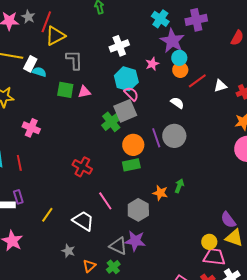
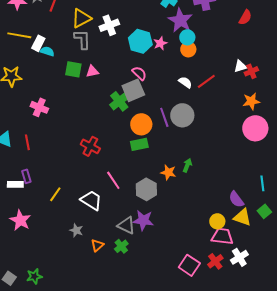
yellow triangle: (55, 36) -> (81, 18), moved
white cross: (119, 46) -> (109, 25), moved
cyan hexagon: (126, 79) -> (140, 41), moved
red line: (197, 81) -> (206, 81), moved
white triangle: (220, 86) -> (240, 66), moved

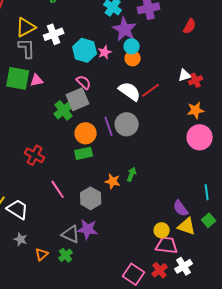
green square: (73, 69) -> (18, 78), size x1.4
white semicircle: (185, 82) -> (130, 91), size x1.6
white trapezoid: (91, 200) -> (18, 209), moved

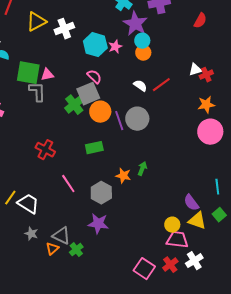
gray L-shape: (27, 48) -> (37, 92), moved
white semicircle: (130, 91) -> (140, 86), size x0.6
orange circle: (86, 133) -> (100, 112), moved
gray triangle: (71, 234) -> (61, 236), moved

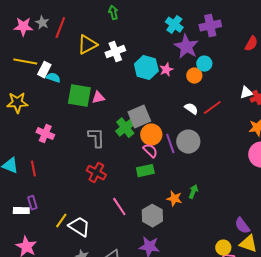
cyan circle: (142, 41) -> (204, 64), moved
pink semicircle: (94, 77) -> (150, 151), moved
gray L-shape: (37, 92) -> (96, 138), moved

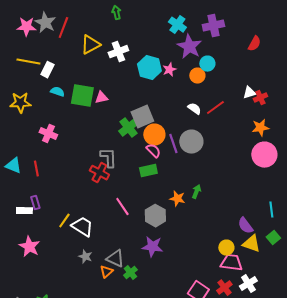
gray star: (42, 23) -> (45, 23), size x1.5
cyan semicircle: (53, 78) -> (57, 92), moved
gray L-shape: (96, 138) -> (108, 158), moved

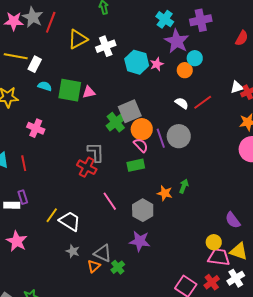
yellow triangle: (251, 244) -> (239, 251), moved

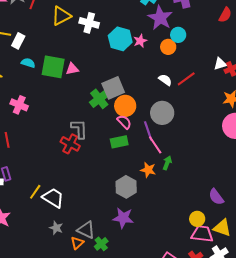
white cross: (106, 46) -> (89, 23), turned 36
purple line: (161, 138) -> (148, 131), moved
pink line: (110, 201) -> (155, 145), moved

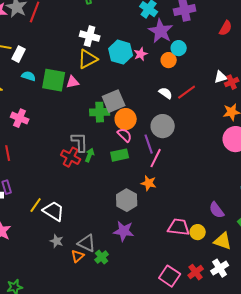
yellow triangle: (61, 16) -> (88, 59), moved
green cross: (99, 99) -> (100, 112), turned 36
pink line: (155, 145) -> (156, 158), turned 60
green arrow: (167, 163) -> (90, 155), moved
pink trapezoid: (202, 234) -> (179, 227), moved

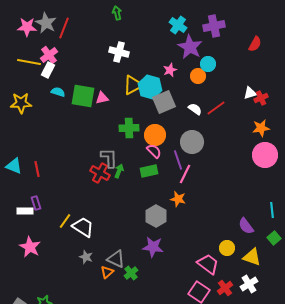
cyan hexagon: (121, 52) -> (150, 87), moved
yellow triangle: (88, 59) -> (133, 85), moved
gray square: (114, 101) -> (164, 102), moved
pink cross: (20, 118) -> (49, 55), moved, turned 30
pink trapezoid: (179, 227) -> (208, 264), moved, turned 30

